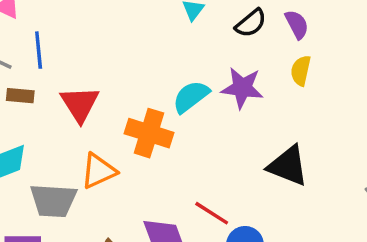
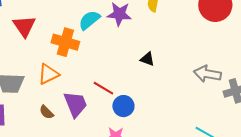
black triangle: (288, 166) -> (147, 59), size x0.6
orange triangle: (98, 171) -> (48, 74), moved

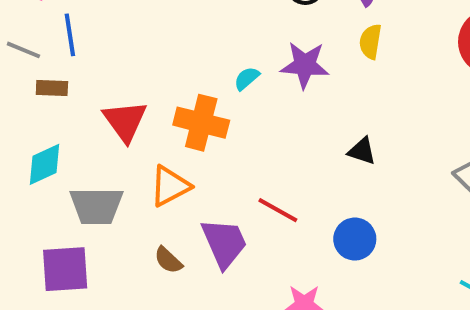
cyan semicircle: (89, 20) -> (247, 78), size x0.6
red triangle: (24, 26) -> (125, 121), moved
blue circle: (123, 106) -> (355, 239), moved

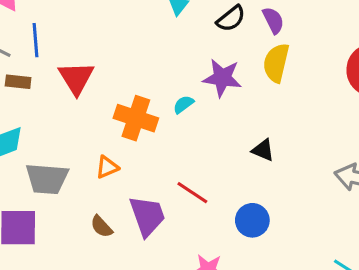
yellow semicircle: (370, 42) -> (276, 63), size x1.4
cyan semicircle: (247, 78) -> (183, 104), moved
red triangle: (125, 121) -> (76, 78), moved
orange triangle: (170, 186) -> (107, 167), size x0.7

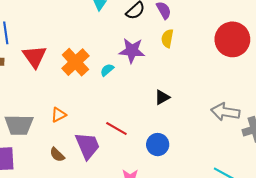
yellow semicircle: (276, 63) -> (167, 38), size x0.7
orange cross: (136, 118) -> (75, 62), moved, turned 32
black triangle: (263, 150) -> (162, 97), turned -49

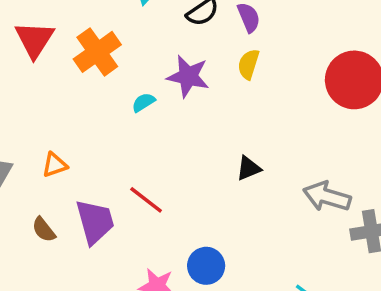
red triangle: (34, 56) -> (34, 39), moved
orange cross: (75, 62) -> (97, 52), moved
black triangle: (162, 97) -> (249, 168), moved
blue circle: (158, 145) -> (206, 266), moved

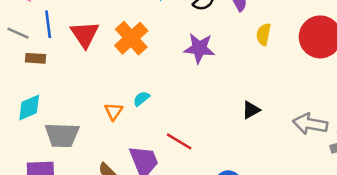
yellow semicircle: (249, 64) -> (264, 34), moved
cyan semicircle: (143, 102) -> (141, 99), moved
orange triangle: (55, 165) -> (114, 111), moved, turned -30

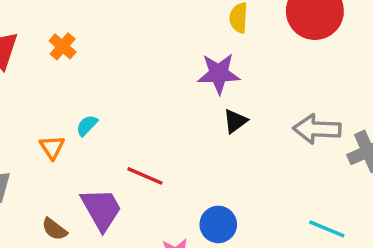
orange cross: (131, 38) -> (63, 46), size x0.6
purple star: (199, 48) -> (219, 74), moved

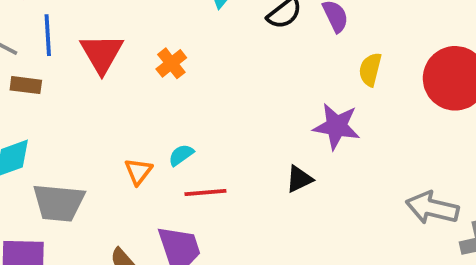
black triangle: (235, 121) -> (299, 179), moved
red line: (145, 176) -> (205, 192), moved, turned -39

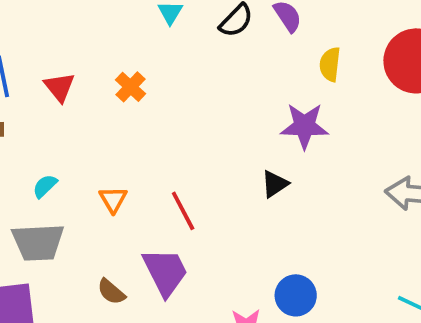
red triangle: (102, 53) -> (60, 87), size x0.7
cyan semicircle: (181, 155) -> (45, 186), moved
red line: (205, 192) -> (183, 211), turned 75

